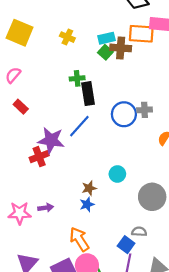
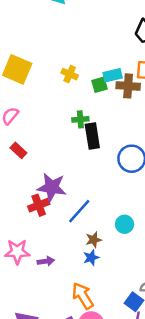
green square: (105, 52) -> (99, 85), moved, turned 32
blue line: (79, 126) -> (79, 211), moved
pink star: (20, 213) -> (17, 252), moved

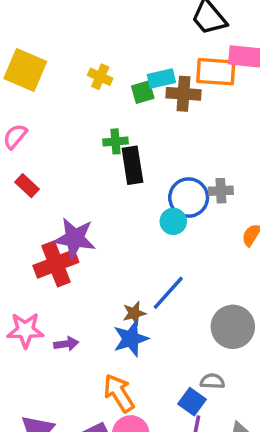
red cross: (39, 205) -> (56, 264), size x1.4
blue line: (79, 211) -> (168, 293), moved
cyan circle: (125, 224) -> (173, 221), moved
blue star: (91, 258) -> (131, 339), size x1.5

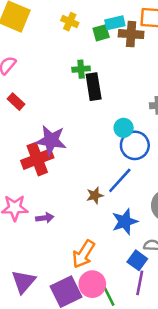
blue circle: (189, 198) -> (135, 145), moved
blue star: (131, 339) -> (125, 222), moved
orange arrow: (119, 393) -> (84, 254), turned -116

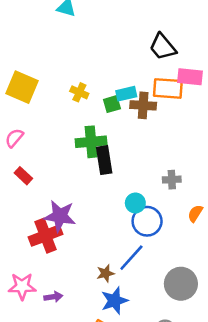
green cross: (81, 69) -> (91, 142), size x1.6
blue star: (125, 222) -> (115, 301), moved

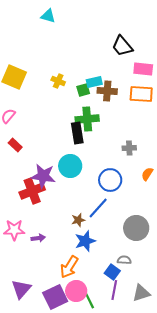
orange rectangle: (168, 88) -> (141, 94), moved
green cross: (91, 142) -> (87, 119), moved
cyan circle: (135, 203) -> (70, 166), moved, size x1.5

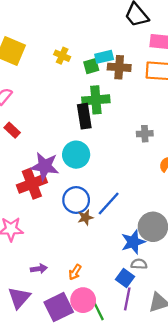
blue circle: (110, 180) -> (76, 200), moved
purple arrow: (38, 238) -> (39, 269), moved
blue star: (85, 241) -> (133, 242), moved
orange arrow: (69, 267) -> (75, 272), size x0.6

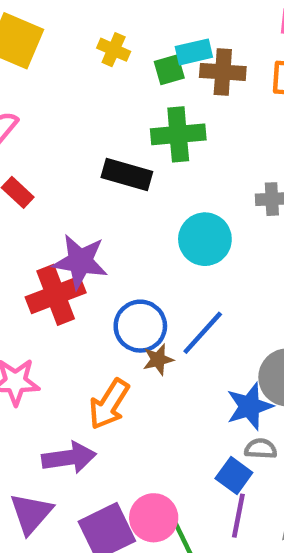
black rectangle: (84, 116) -> (127, 175), moved, turned -65
cyan circle: (76, 155) -> (205, 239), moved
purple arrow: (39, 269) -> (69, 458), size x1.6
orange arrow: (75, 272) -> (109, 404), moved, size x1.6

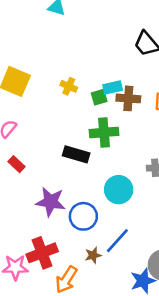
red cross: (56, 295) -> (42, 253), moved
blue circle: (140, 326) -> (83, 216), moved

